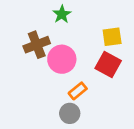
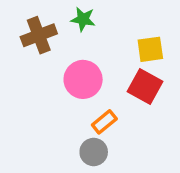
green star: (62, 14) -> (83, 19), turned -30
brown cross: (37, 45) -> (39, 35), moved

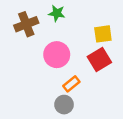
red square: (145, 86) -> (99, 60), turned 30

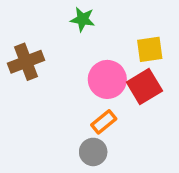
brown cross: (26, 24) -> (26, 62), moved
pink circle: (57, 55) -> (107, 79), moved

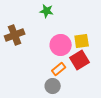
yellow square: (150, 49) -> (82, 41), moved
red square: (144, 86) -> (80, 60), moved

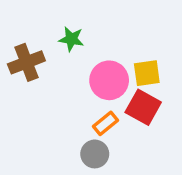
green star: (47, 11) -> (71, 39), moved
red square: (80, 60) -> (143, 107), turned -30

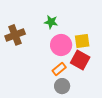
green star: (71, 39) -> (51, 22), moved
gray circle: (95, 154) -> (62, 86), moved

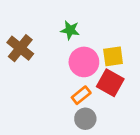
brown cross: (15, 35) -> (20, 48), turned -30

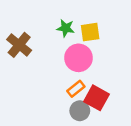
yellow square: (113, 56) -> (90, 32), moved
red square: (110, 83) -> (97, 98), moved

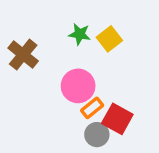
yellow square: (90, 32) -> (109, 39), turned -30
pink circle: (78, 58) -> (78, 86), moved

